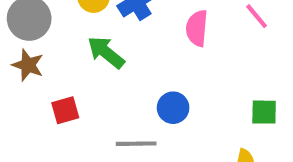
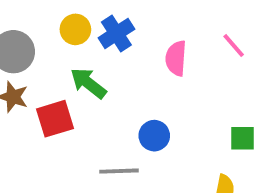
red square: (65, 110) -> (55, 119), moved, size x1.4

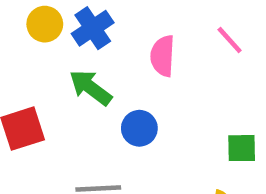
green arrow: (88, 83) -> (91, 88), moved
blue circle: (154, 136) -> (139, 128), moved

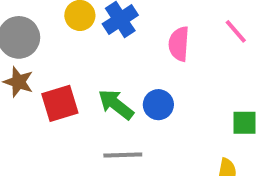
green arrow: (91, 88) -> (116, 104), moved

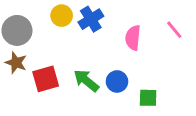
green square: (244, 123) -> (148, 98), moved

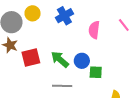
yellow circle: (62, 16) -> (33, 13), moved
green square: (148, 98) -> (96, 72), moved

